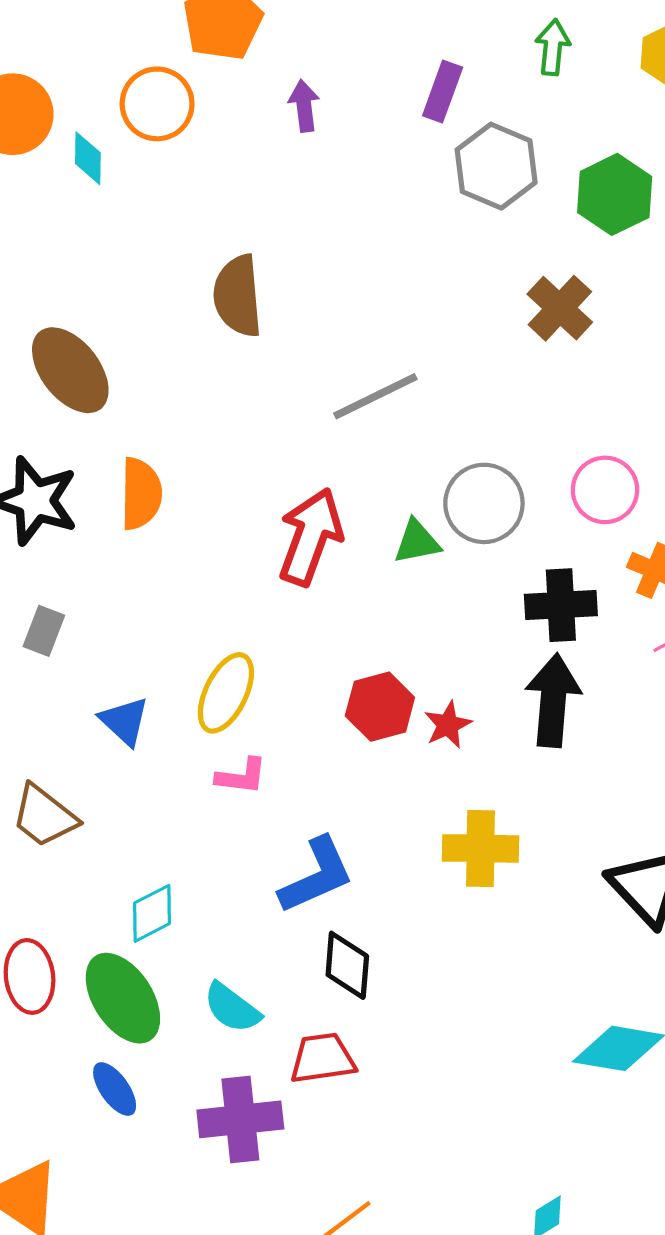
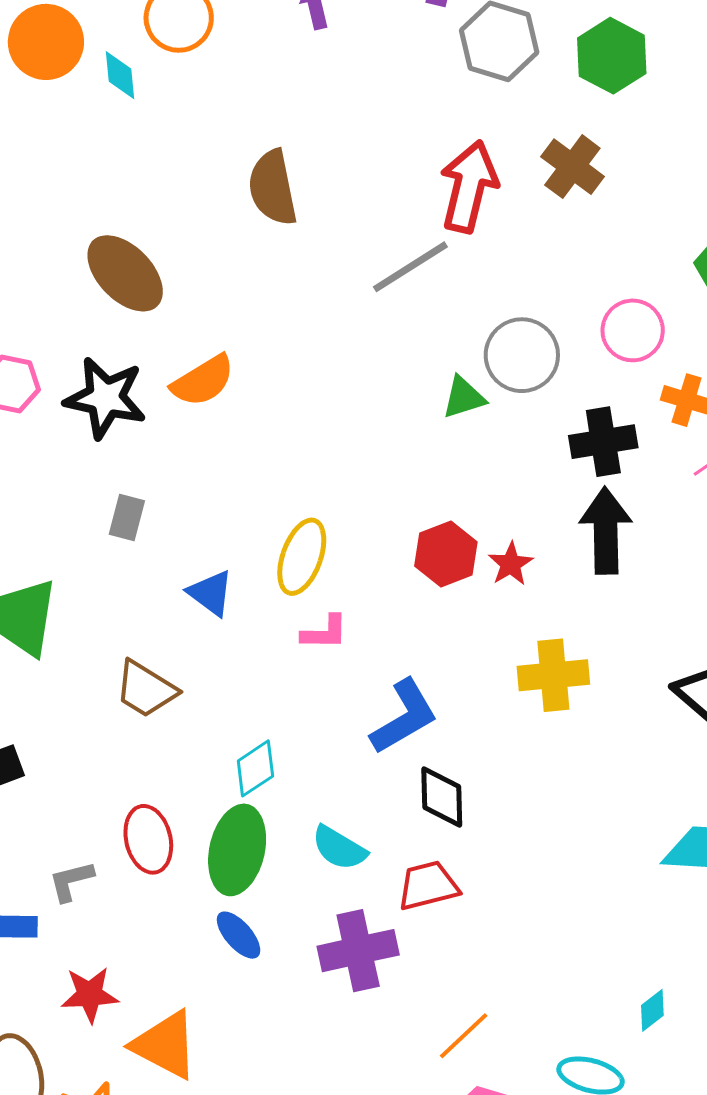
orange semicircle: (141, 494) -> (203, 381), turned 64
red arrow: (310, 537) -> (469, 187), moved
green ellipse: (123, 998) -> (237, 850), turned 52

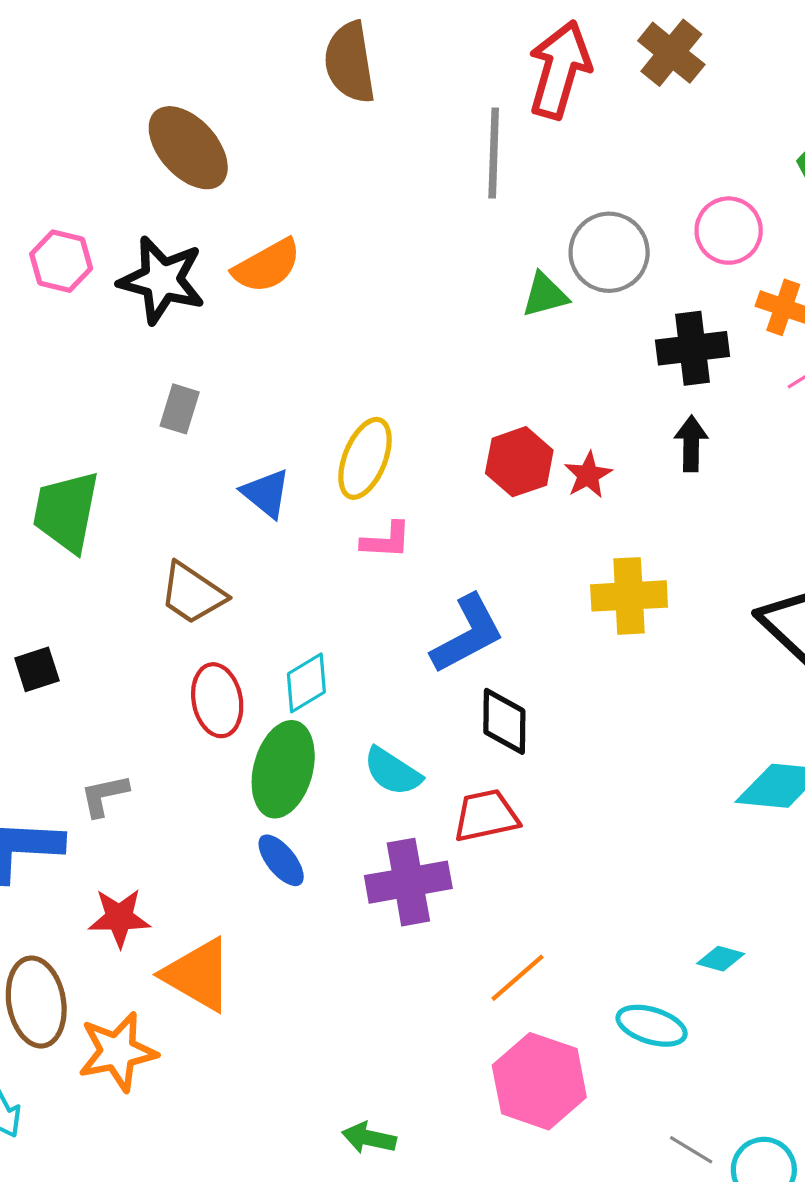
gray line: (410, 267) -> (494, 153), turned -58
black arrow: (606, 531) -> (691, 444), size x0.6
red ellipse: (148, 839) -> (217, 700), moved
cyan diamond: (652, 1010) -> (721, 959), turned 51

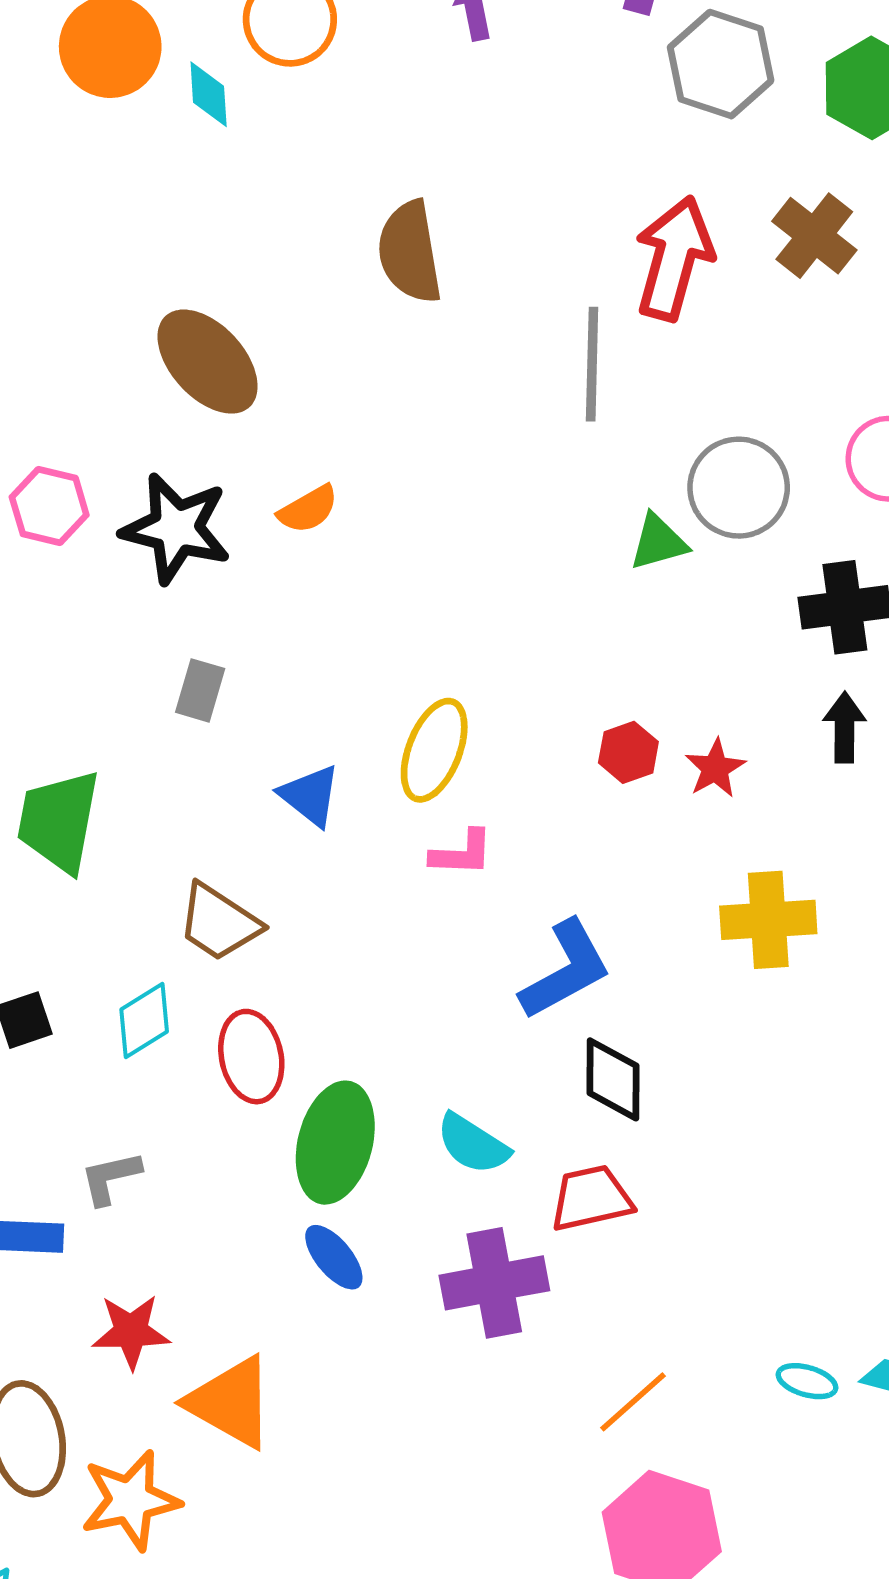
orange semicircle: (267, 266) -> (308, 509), size x0.7
red hexagon: (519, 462) -> (628, 752), size x0.7
cyan diamond: (306, 683) -> (144, 1020), moved
cyan ellipse: (652, 1026) -> (807, 1381), moved, size x0.7

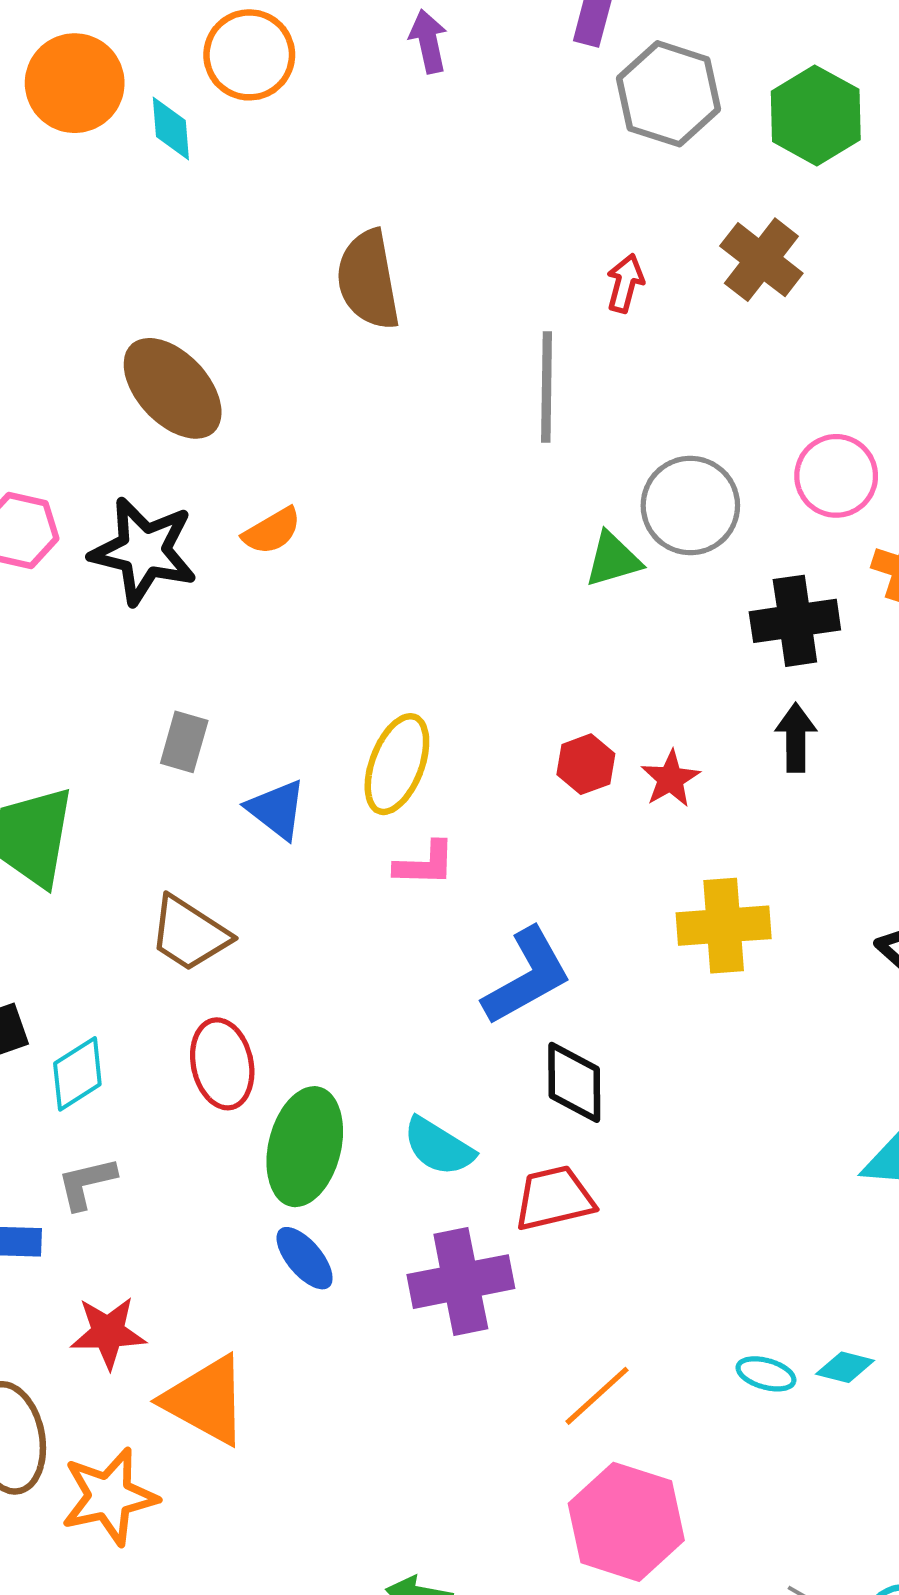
red arrow: (674, 258) -> (625, 283), size x0.5
gray rectangle: (200, 690) -> (184, 742), moved
cyan diamond: (144, 1020) -> (77, 1074), moved

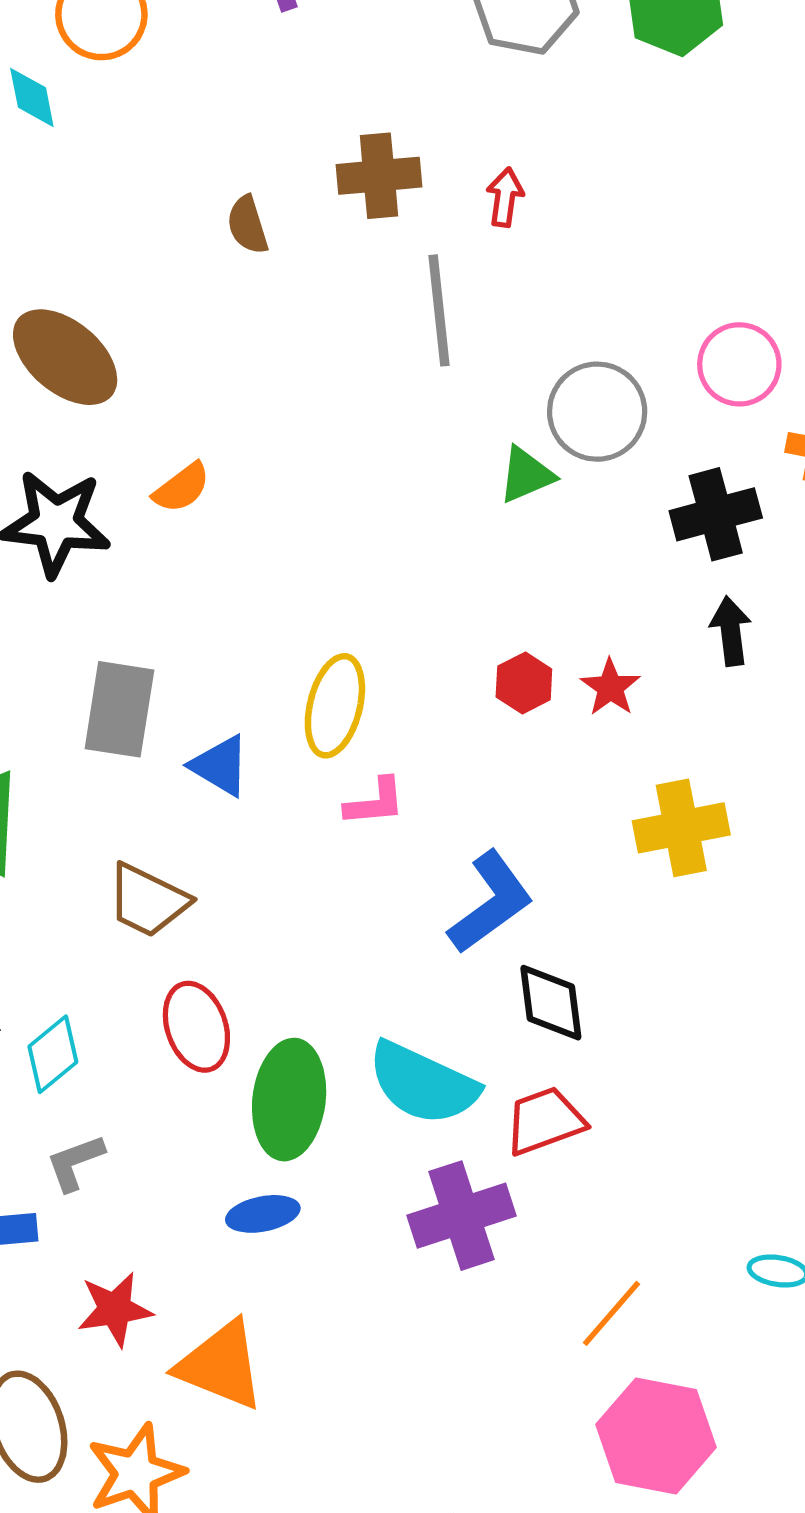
brown cross: (761, 260) -> (379, 176), moved, turned -36
brown semicircle: (368, 280) -> (248, 225), size x0.6
gray rectangle: (184, 742) -> (119, 709), size x1.6
cyan semicircle: (439, 1147) -> (423, 1083), size x1.5
blue ellipse: (305, 1258) -> (263, 1214), moved, turned -54

